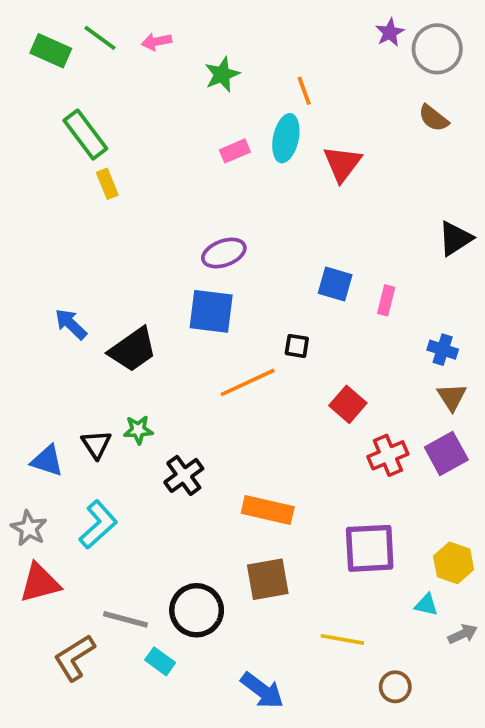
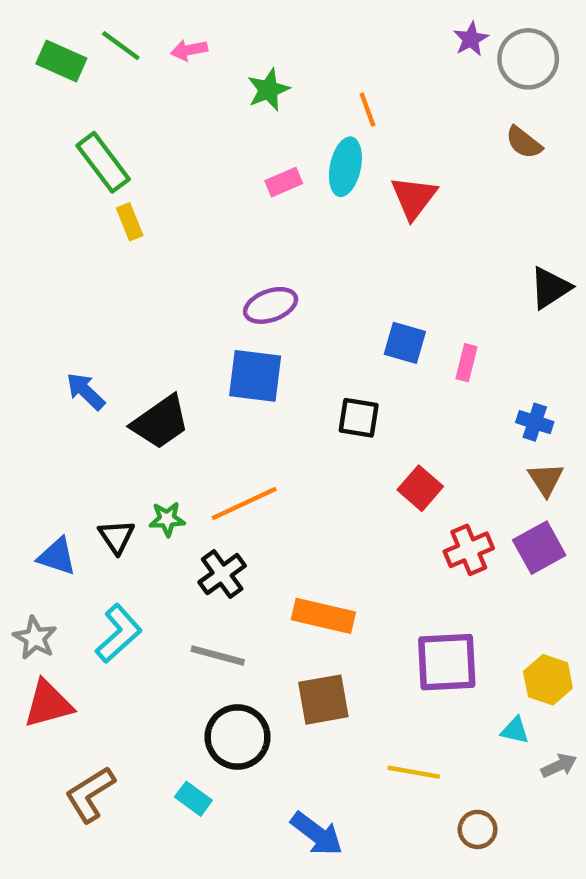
black square: (297, 346) -> (359, 418), size x1.4
orange line: (248, 382) -> (244, 504), moved
gray line: (125, 619) -> (218, 656), moved

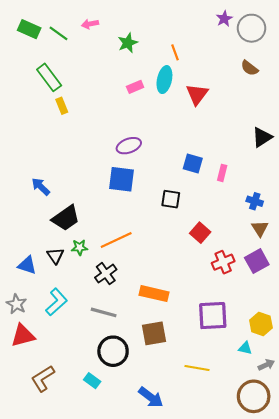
green line: (121, 46) -> (59, 33), moved
black trapezoid: (160, 422) -> (66, 218), moved
brown circle: (478, 829) -> (254, 396), moved, size x1.8

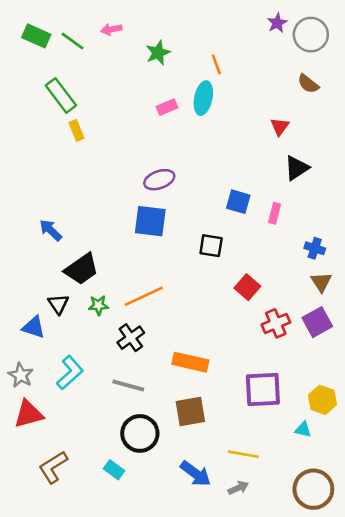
red triangle: (197, 94) -> (280, 127), moved, size x0.7
black triangle: (262, 137) -> (297, 168), moved
black triangle: (55, 256) -> (58, 304), moved
gray arrow: (266, 365) -> (238, 488), moved
blue arrow: (151, 397) -> (196, 474), moved

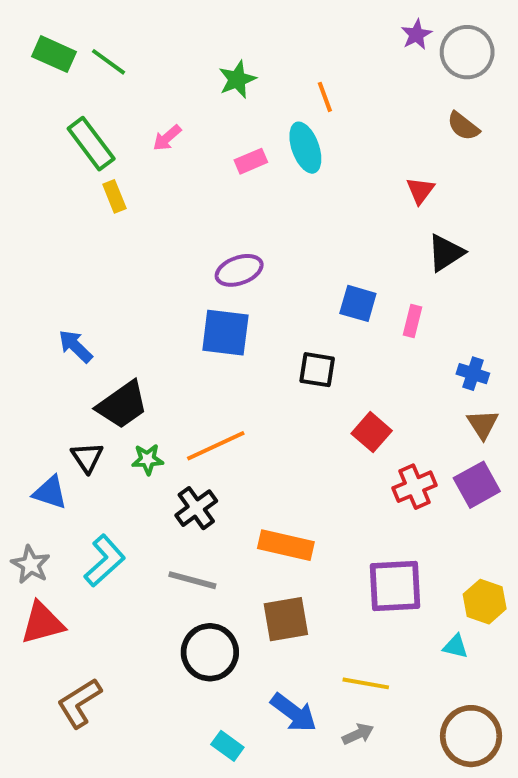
pink arrow: (111, 29) -> (167, 138), moved, turned -30
cyan ellipse: (203, 98) -> (305, 148), turned -32
cyan rectangle: (114, 470) -> (227, 746), moved

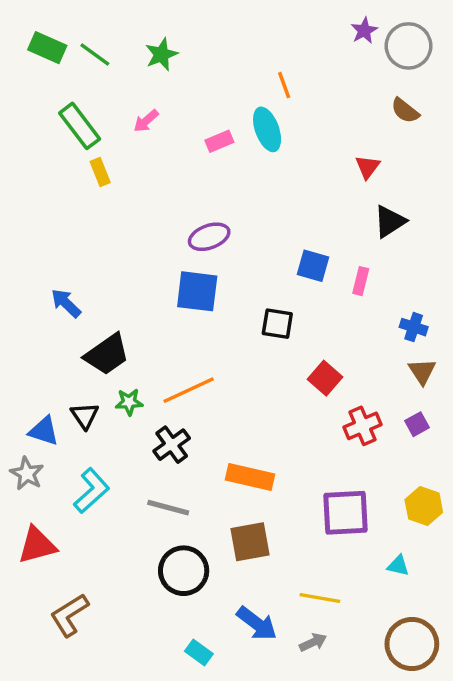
green star: (237, 79) -> (161, 54), moved
black triangle: (87, 457) -> (85, 416), moved
purple square: (477, 485) -> (417, 424), size x0.6
gray star: (31, 565) -> (27, 474), moved
yellow hexagon: (485, 602) -> (424, 506), moved

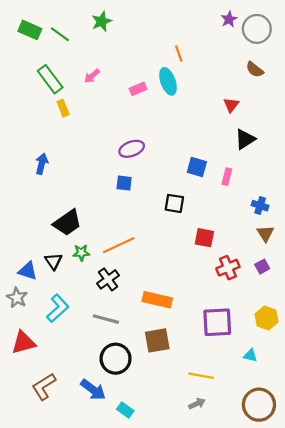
green star: (161, 54) -> (102, 21), moved
blue square: (197, 291) -> (124, 183), size x0.6
blue arrow: (66, 303) -> (42, 164), moved, turned 60
red square: (325, 378) -> (204, 238), turned -30
blue arrow: (257, 624) -> (93, 390), moved

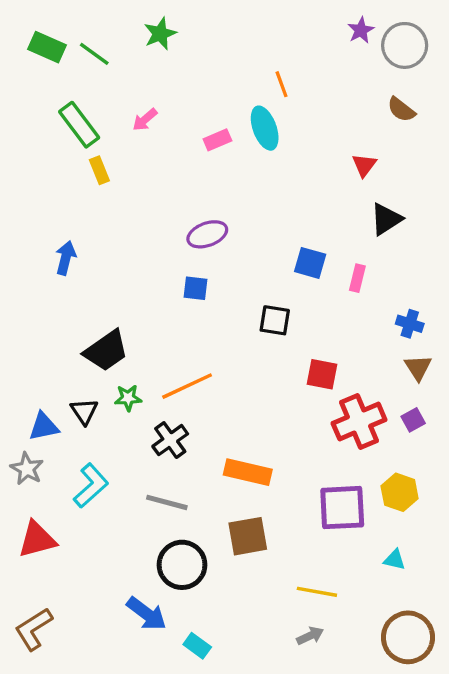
red cross: (228, 268) -> (359, 422), size x1.4
blue triangle: (28, 271) -> (44, 427), turned -30
yellow hexagon: (266, 318) -> (400, 492), moved
brown L-shape: (44, 386) -> (34, 629), moved

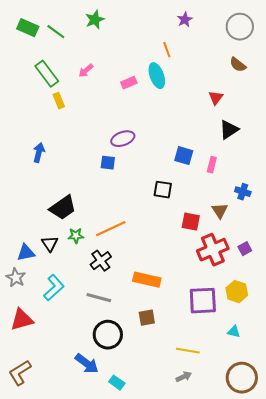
purple star: (361, 30) -> (185, 20), moved
blue square: (195, 288) -> (108, 163), moved
brown triangle: (418, 368) -> (220, 211), moved
brown square: (248, 536) -> (147, 318), size x0.7

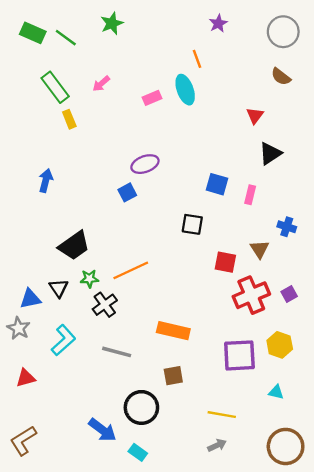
blue square: (108, 163) -> (127, 192), turned -35
black cross: (101, 261) -> (105, 305), moved
red triangle: (22, 320) -> (26, 378), size x0.7
black circle: (108, 335) -> (141, 407), moved

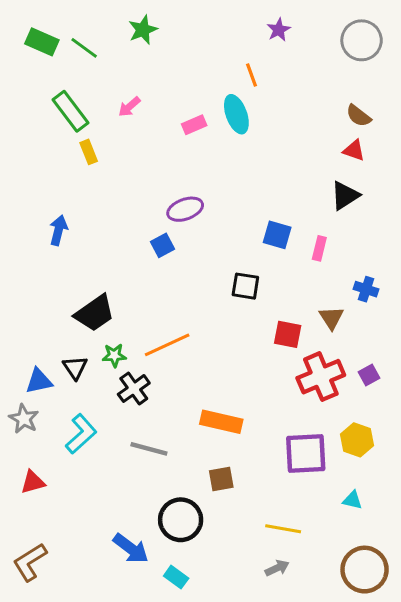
brown semicircle: (281, 77) -> (359, 116), moved
red triangle: (255, 116) -> (354, 150), moved, turned -48

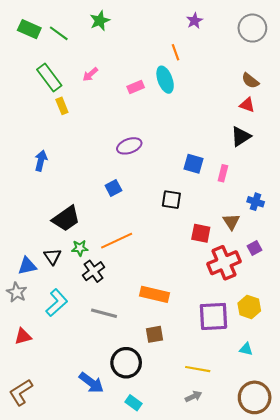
blue square: (163, 245) -> (113, 188), moved
purple square: (369, 375) -> (255, 248), moved
cyan rectangle: (176, 577) -> (133, 403), moved

